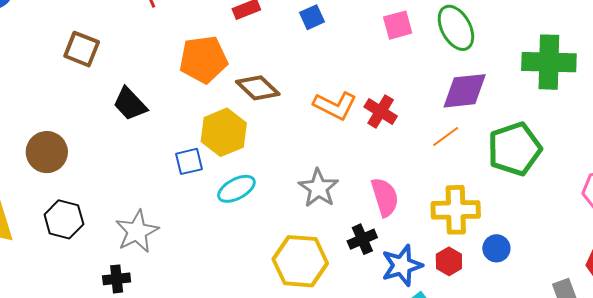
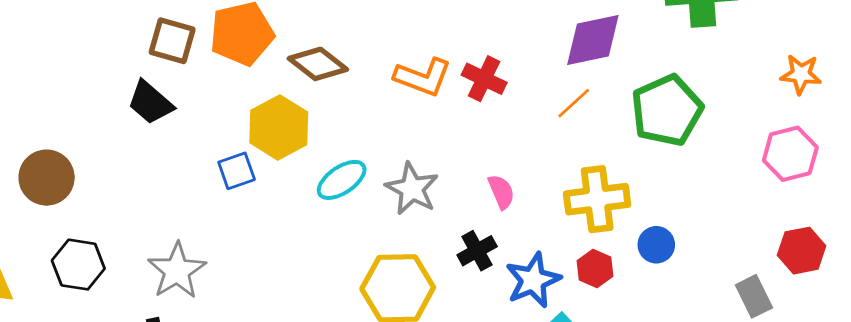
brown square: (82, 49) -> (172, 41), moved
cyan ellipse: (236, 189) -> (342, 180), moved
pink semicircle: (385, 197) -> (501, 192), size x0.7

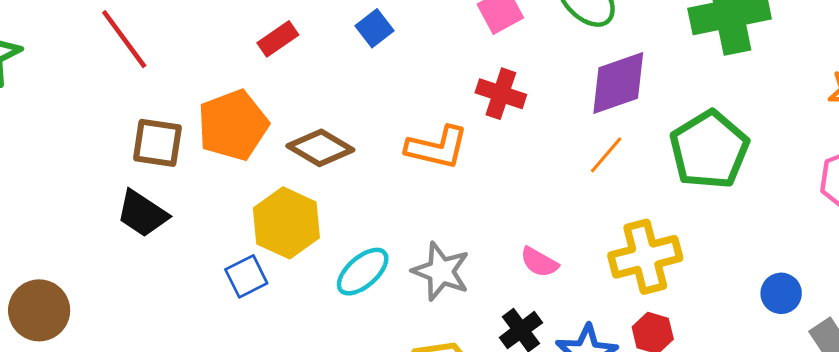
red cross: (484, 79) -> (501, 94), moved
pink semicircle: (501, 192) -> (539, 262), turned 150
blue circle: (656, 245) -> (781, 293), moved

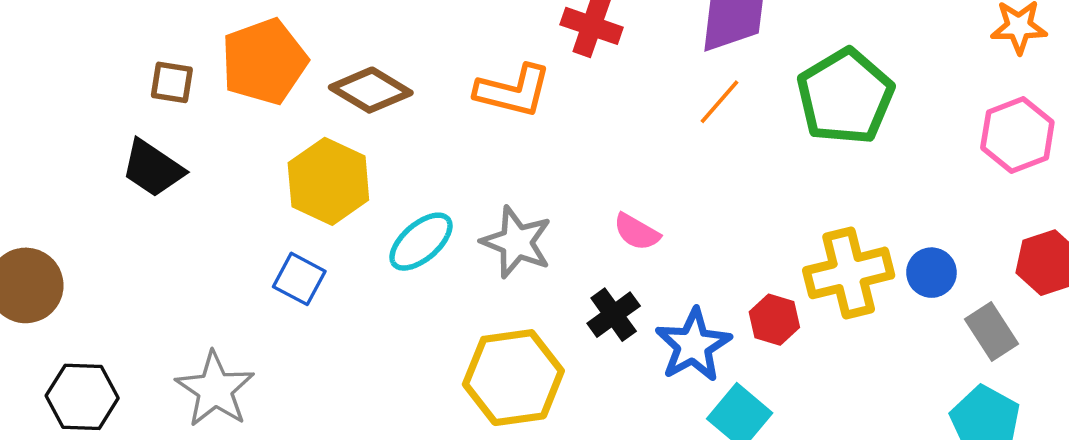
brown square: (157, 143) -> (172, 82), size x0.7
yellow cross: (645, 257) -> (849, 273), moved
blue square: (246, 276) -> (299, 279), moved, turned -36

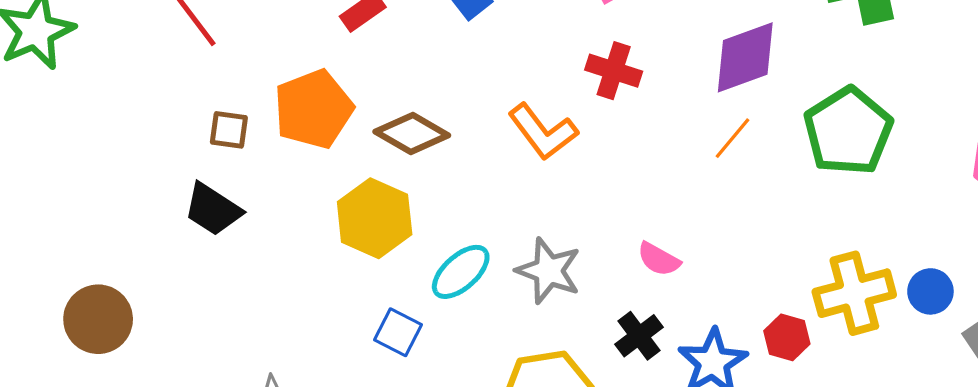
orange L-shape: (513, 91) -> (543, 132), turned 40
blue square: (299, 279) -> (398, 332), moved

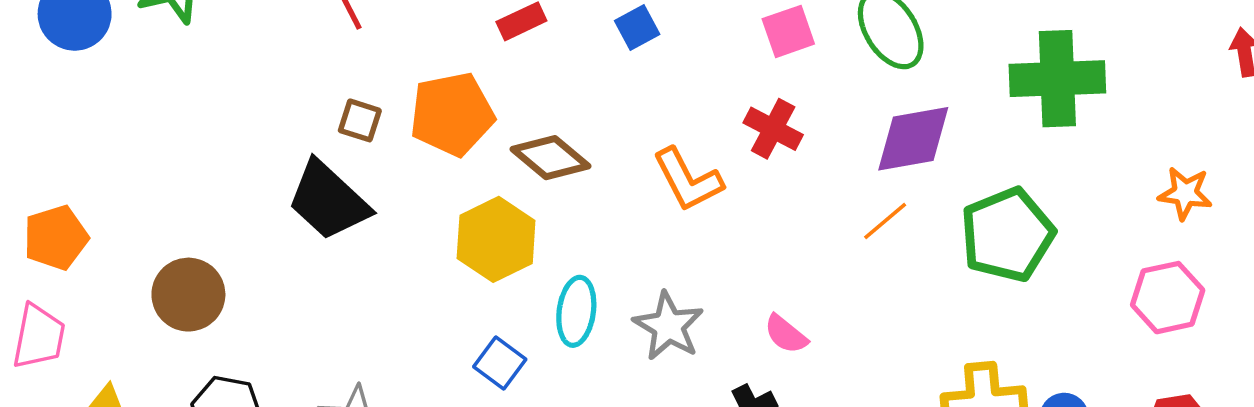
black trapezoid: (213, 209) -> (328, 201), size x1.4
cyan ellipse: (461, 272) -> (576, 311), turned -50

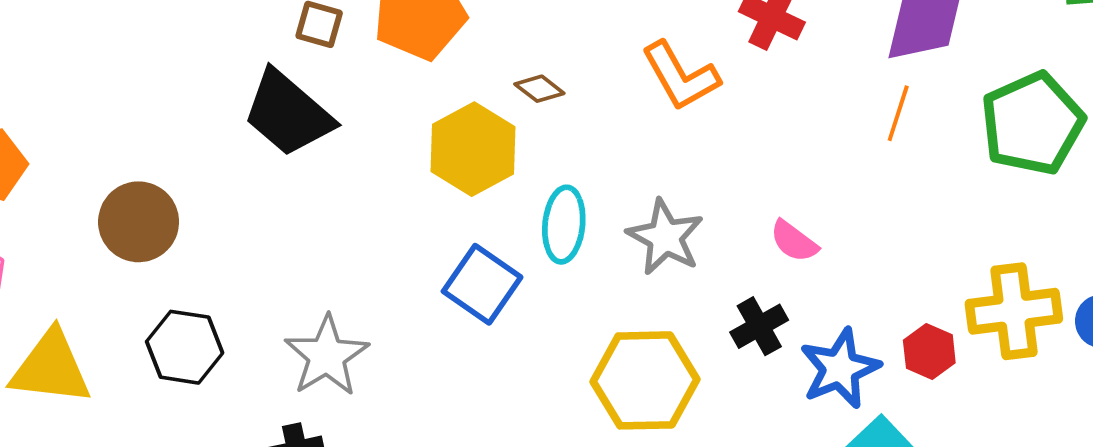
brown diamond: (550, 158) -> (539, 89), moved, size x0.6
orange line: (885, 221) -> (898, 113), turned -30
blue square: (500, 363) -> (482, 284), size x1.4

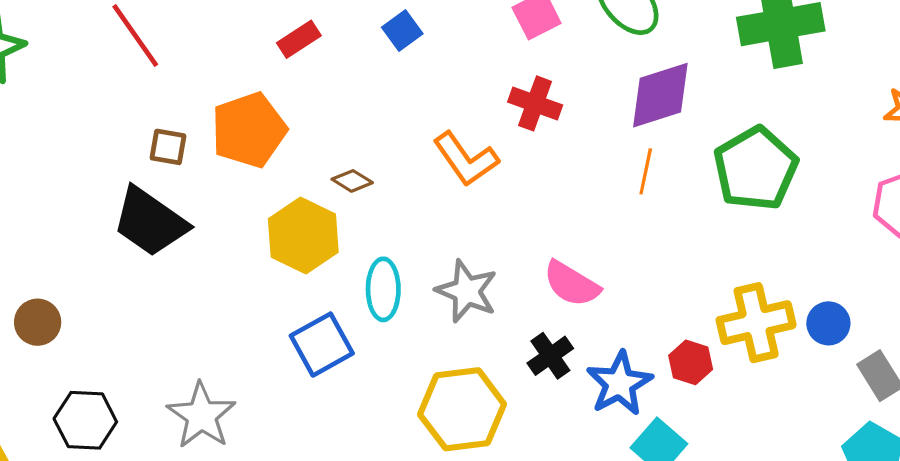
brown circle: (139, 222) -> (38, 322), size x0.7
pink semicircle: (794, 241) -> (572, 284), size x1.4
blue square: (482, 284) -> (322, 345), turned 32

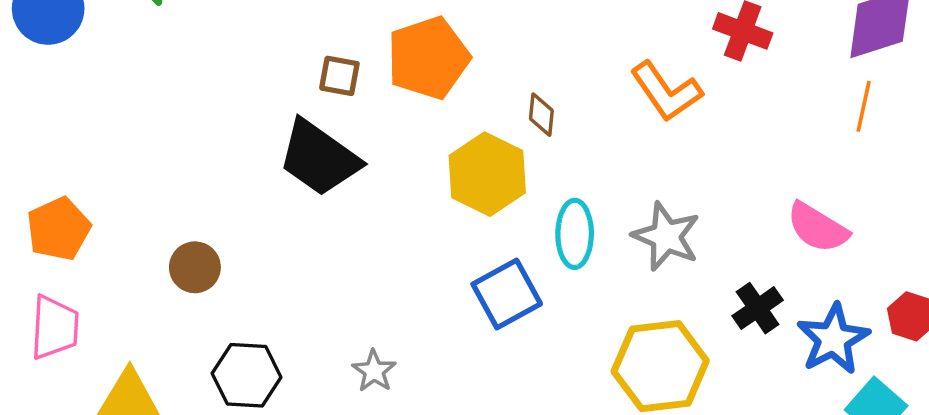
brown diamond: (352, 181) -> (541, 115), turned 63
pink semicircle: (572, 284) -> (818, 228), moved
gray star: (201, 416) -> (374, 371), size x0.6

